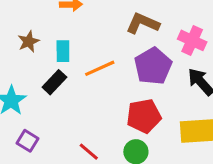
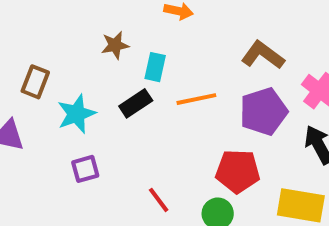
purple square: (27, 141) -> (85, 169), turned 30

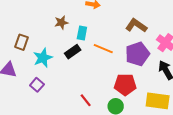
orange line: (196, 99) -> (103, 49), turned 36
purple square: (85, 169) -> (37, 85), moved, turned -32

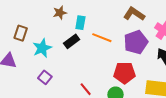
purple square: (37, 85) -> (45, 77), moved

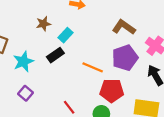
cyan rectangle: (80, 23) -> (65, 35), turned 32
orange line: (102, 38) -> (93, 67), moved

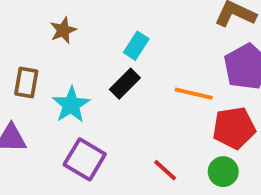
brown star: (43, 24) -> (63, 30), moved
purple square: (25, 93) -> (85, 159), size x1.5

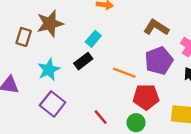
brown star: (63, 30) -> (50, 23), size x1.6
brown rectangle: (26, 83) -> (24, 37), moved

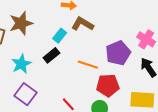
brown L-shape: (156, 27) -> (83, 24), moved

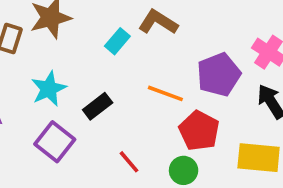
black rectangle: (51, 55) -> (98, 106), moved
red pentagon: (108, 85) -> (199, 131), turned 30

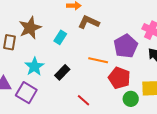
cyan rectangle: (117, 41) -> (60, 37), moved
purple square: (55, 142) -> (26, 93), moved
green circle: (184, 170) -> (131, 99), moved

